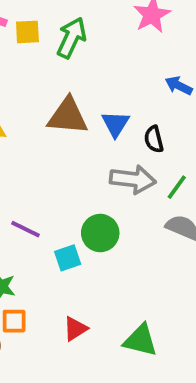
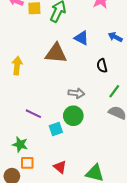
blue triangle: (116, 124) -> (81, 38), moved, turned -35
gray arrow: (133, 179) -> (76, 93), moved, size x0.7
red triangle: (75, 329) -> (60, 167), turned -48

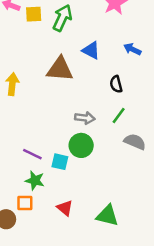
green line: (114, 91) -> (119, 115), moved
purple line: (33, 114) -> (32, 154), moved
cyan square: (56, 129) -> (60, 162), turned 32
green star: (20, 144) -> (35, 180), moved

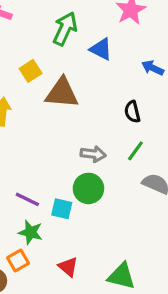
yellow square: (34, 14) -> (31, 71), moved, turned -30
blue triangle: (91, 50) -> (101, 49), moved
orange square: (25, 203) -> (18, 260), turned -30

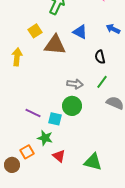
blue triangle: (101, 49) -> (80, 32), moved
green star: (31, 232) -> (45, 138), moved

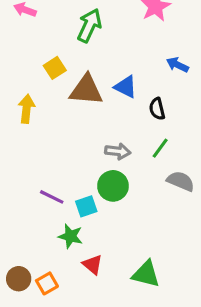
blue triangle: (80, 32) -> (126, 87), moved
cyan square: (55, 119) -> (86, 206), turned -32
orange square: (27, 152) -> (47, 283), moved

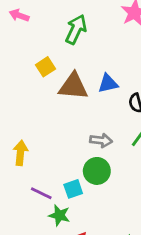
blue triangle: (126, 87) -> (108, 83), turned -40
yellow arrow: (26, 109) -> (20, 153), moved
purple line: (52, 197) -> (41, 193), moved

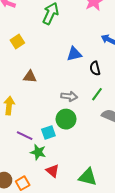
yellow square: (45, 67) -> (17, 41), moved
brown triangle: (73, 86) -> (30, 77), moved, size x0.6

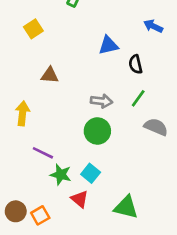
cyan square: (48, 133) -> (91, 173), moved, turned -32

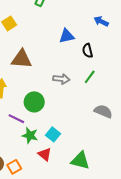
brown triangle: (50, 75) -> (22, 59), size x1.5
gray semicircle: (156, 127) -> (103, 111), moved
green circle: (97, 131) -> (34, 102), moved

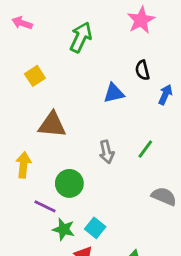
blue arrow: (101, 21) -> (165, 95), moved, turned 88
black semicircle: (88, 51) -> (142, 70), moved
gray arrow: (61, 79) -> (107, 152), turned 70

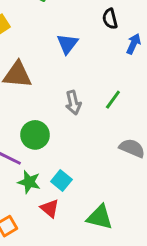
blue triangle: (114, 93) -> (67, 44), moved, turned -40

